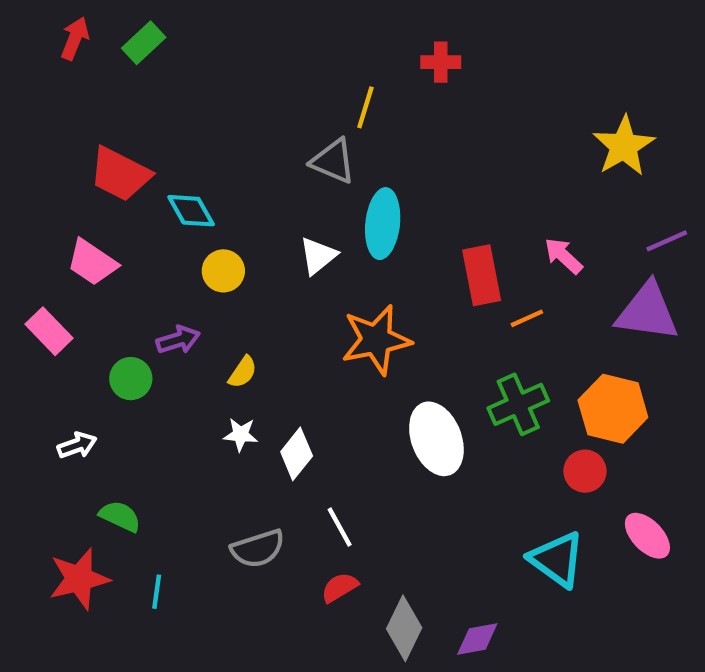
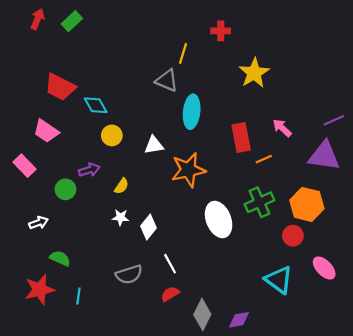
yellow star: (624, 146) -> (254, 73), moved
white triangle: (318, 256) -> (154, 145), moved, turned 30

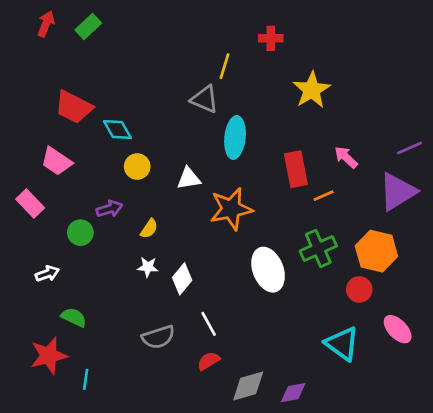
purple triangle: (324, 156) -> (398, 192), turned -40
cyan line: (78, 296) -> (86, 379), moved
gray diamond: (202, 314) -> (248, 386), turned 48

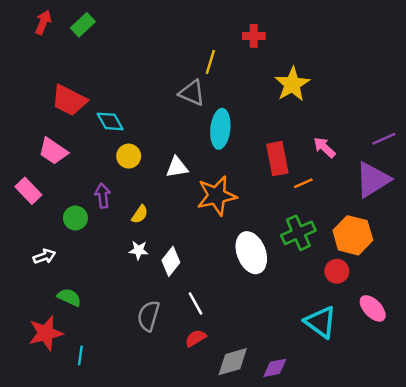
purple arrow: (109, 209) -> (103, 196), turned -80
gray semicircle: (158, 337) -> (149, 316), turned 124

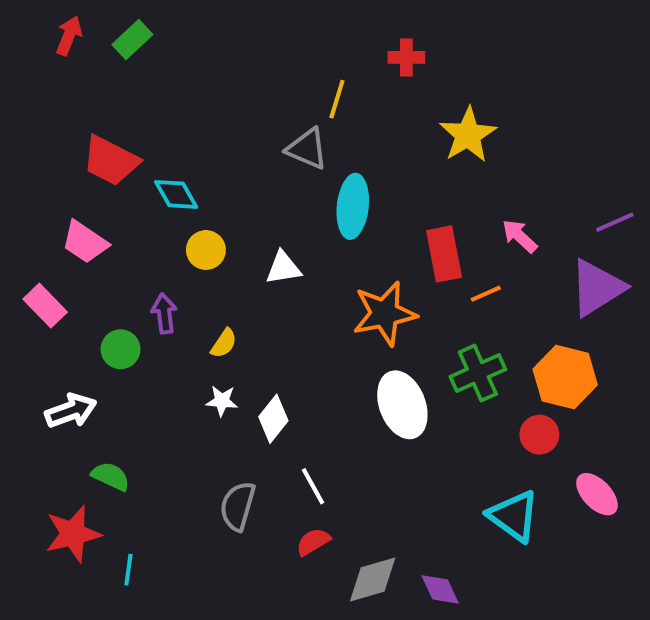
orange star: (217, 196) -> (385, 314), moved
white arrow: (44, 256) -> (71, 411), size x1.4
purple diamond: (275, 368) -> (440, 589), turned 75

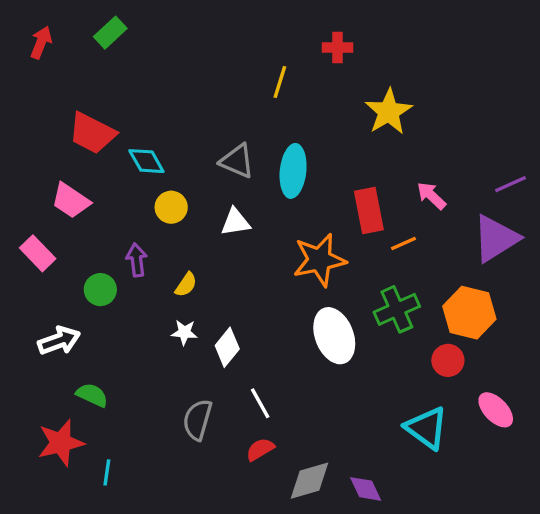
red arrow: (69, 36) -> (41, 42), moved
gray triangle: (307, 149) -> (237, 161), moved

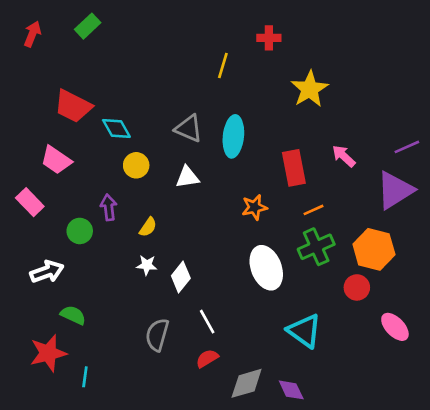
orange line: (403, 243) -> (314, 210), moved
orange star: (319, 260) -> (254, 207), size x0.6
cyan triangle: (427, 428) -> (304, 331), moved

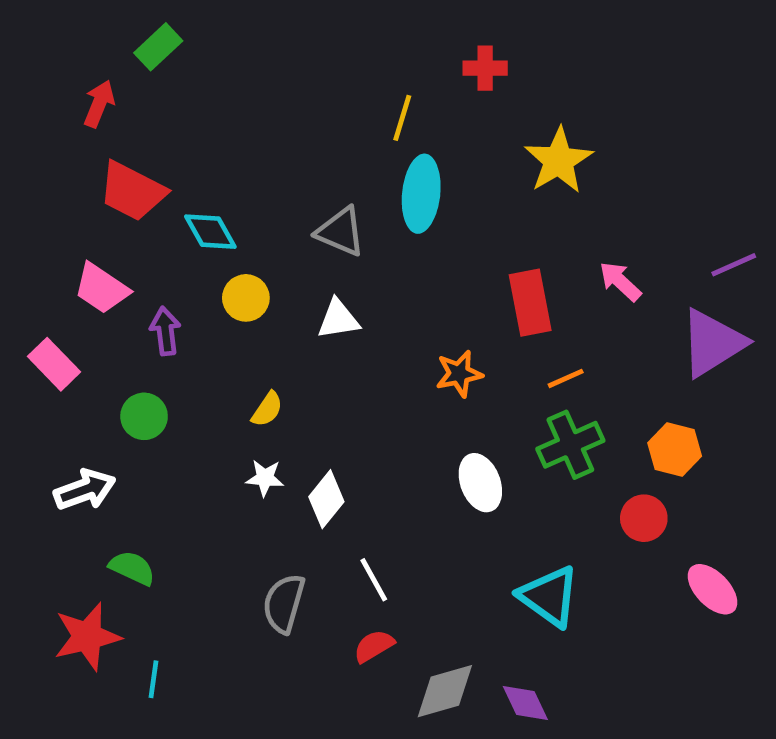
red arrow: (32, 34) -> (99, 104), moved
cyan ellipse: (233, 136) -> (421, 194), moved
purple arrow: (109, 207) -> (165, 331), moved
orange hexagon: (374, 249) -> (675, 449), size x0.7
white ellipse: (266, 268) -> (480, 483), size x0.7

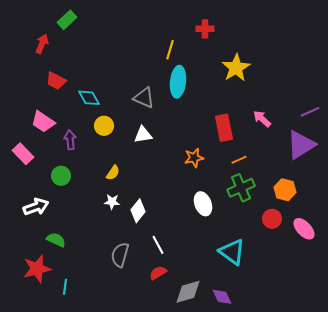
red trapezoid: (132, 191) -> (56, 81), size x0.7
pink ellipse: (712, 589) -> (304, 229), moved

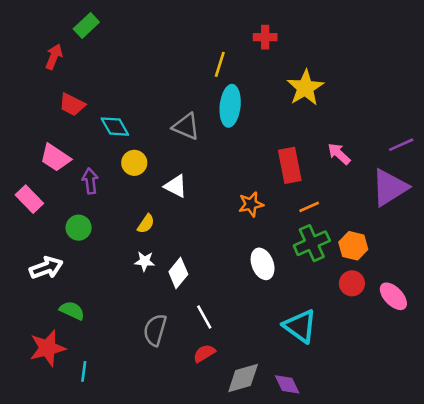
white triangle: (143, 135) -> (176, 186), moved, turned 36
orange hexagon: (285, 190) -> (353, 246), moved

